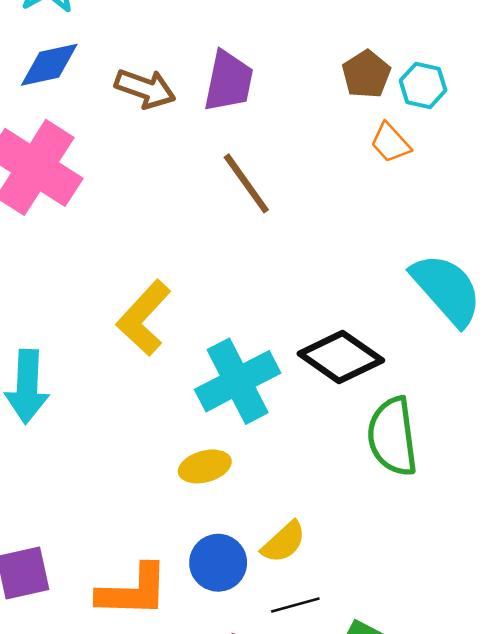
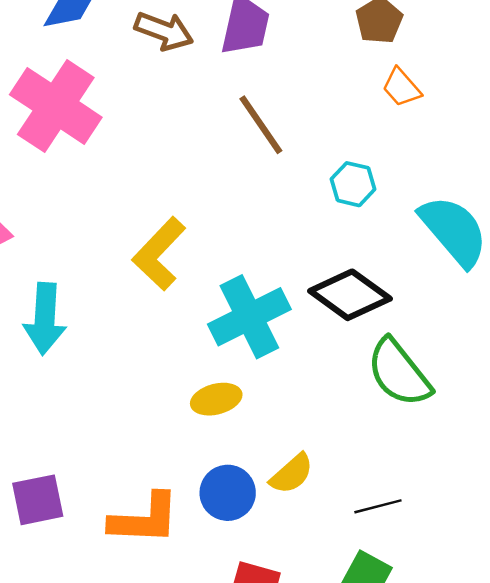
cyan hexagon: (423, 85) -> (353, 184), moved
green semicircle: (392, 436) -> (399, 373), turned -32
black line: (295, 605) -> (378, 506), moved

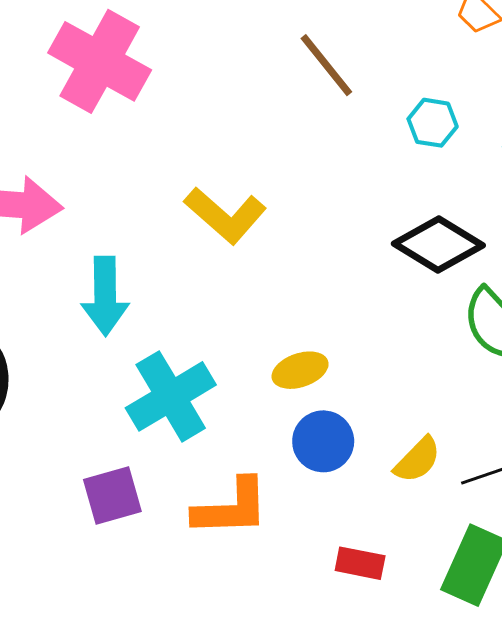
yellow L-shape: (159, 254) -> (225, 215), turned -88
cyan cross: (249, 317) -> (171, 396), moved
yellow semicircle: (292, 474) -> (417, 460), moved
blue circle: (228, 493) -> (323, 441), moved

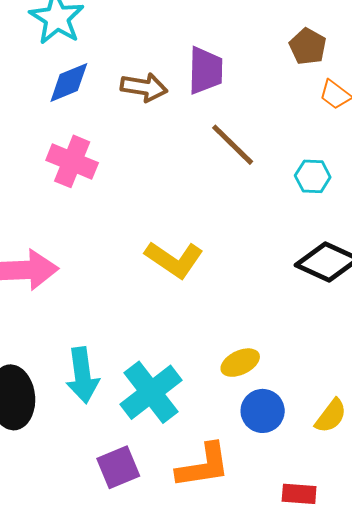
pink cross: (100, 61) -> (72, 161), size x0.7
cyan arrow: (105, 296) -> (82, 375), moved

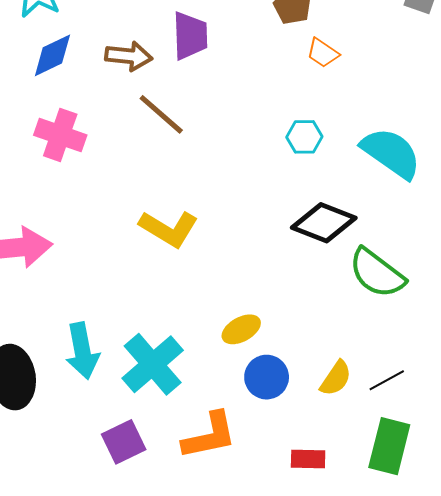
brown line: (233, 145) -> (161, 114), moved

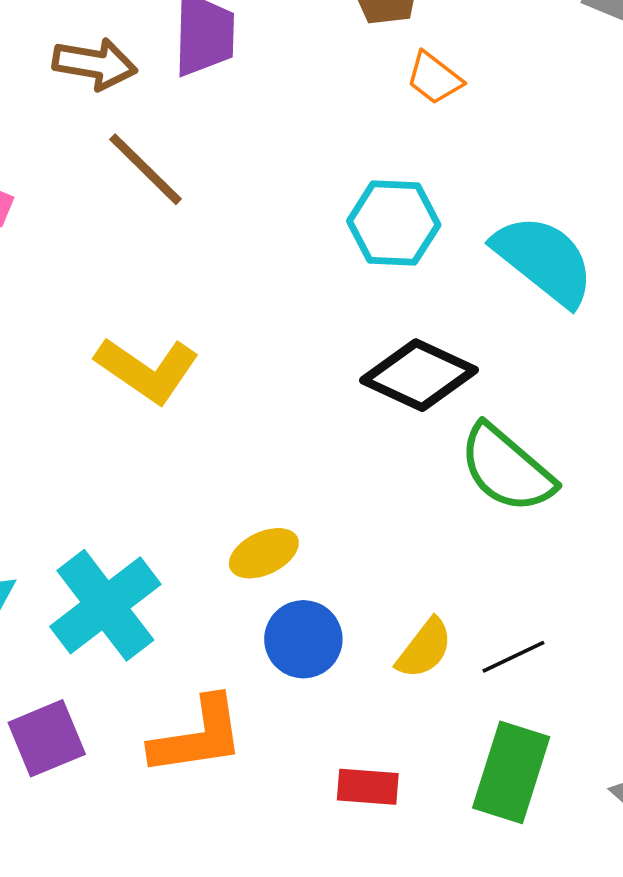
cyan hexagon: (304, 137) -> (394, 223), size x1.4

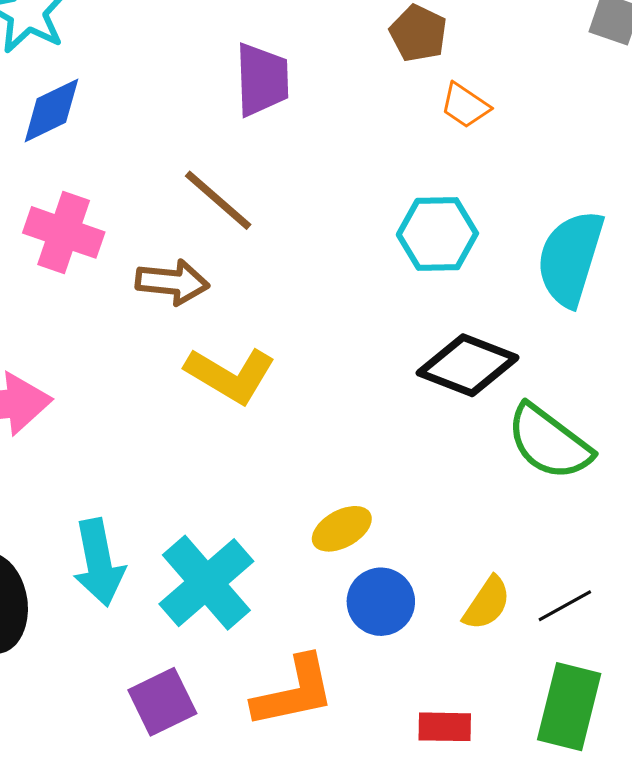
brown arrow: (95, 64) -> (172, 282), moved
cyan semicircle: (544, 260) -> (570, 258), turned -108

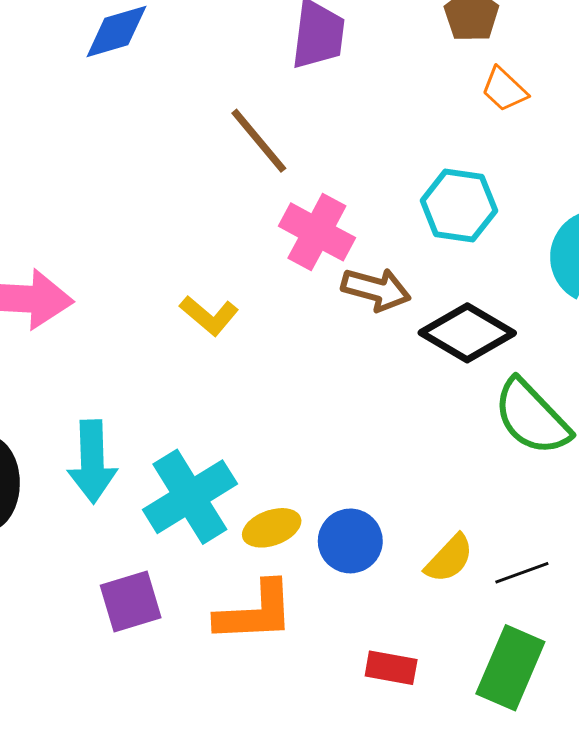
pink cross: (64, 232) -> (317, 232), moved
brown arrow: (172, 282) -> (376, 289), moved
yellow L-shape: (230, 375) -> (209, 315), moved, size x0.7
yellow ellipse: (342, 529) -> (272, 528), moved

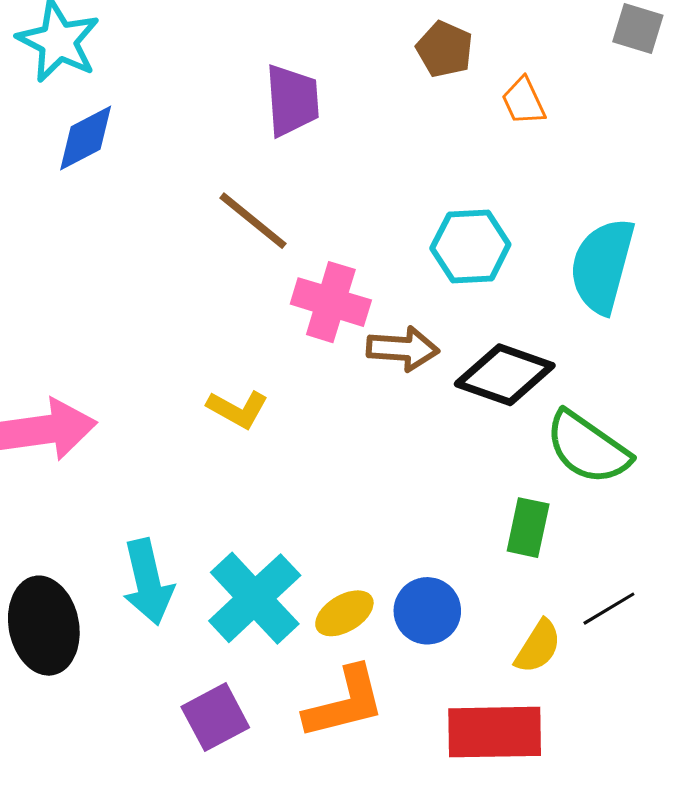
orange trapezoid: (504, 89) -> (524, 101), moved, turned 33
yellow semicircle: (449, 559) -> (538, 647), moved
red rectangle: (391, 668) -> (495, 732), size x1.8
green rectangle: (510, 668) -> (528, 528), moved, size x0.7

